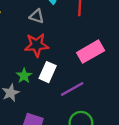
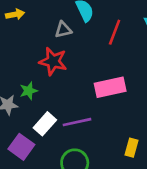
gray triangle: (37, 16) -> (63, 30), turned -49
white rectangle: (48, 72) -> (45, 124), moved

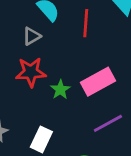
green star: (29, 91) -> (60, 90), moved
purple line: (77, 122) -> (108, 123), moved

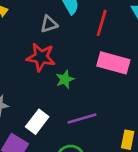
pink rectangle: (98, 82) -> (113, 63), moved, turned 32
purple line: (108, 123) -> (82, 119), moved

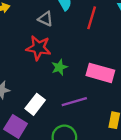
gray triangle: (49, 24) -> (46, 19), turned 42
pink rectangle: (113, 63) -> (100, 73), moved

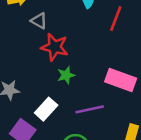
gray triangle: (46, 19) -> (39, 21), moved
green star: (59, 67) -> (66, 75), moved

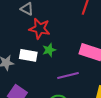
white rectangle: (46, 109) -> (28, 55), moved, turned 60

